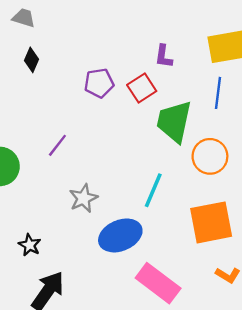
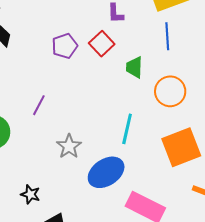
green trapezoid: (174, 122) -> (134, 67), size x0.6

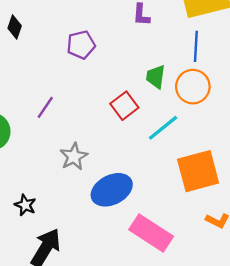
red square: (102, 44) -> (124, 106), moved
orange circle: (170, 91) -> (193, 87), moved
cyan line: (127, 129) -> (163, 128), moved, turned 32

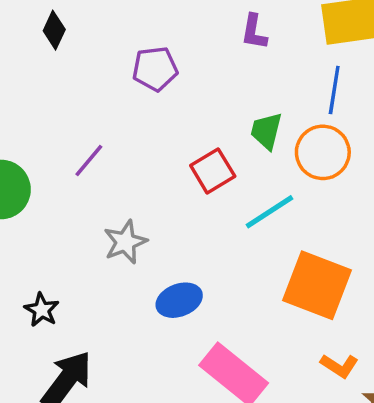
orange square: (198, 171) -> (317, 285), turned 30
blue ellipse: (112, 190) -> (179, 300), size x0.7

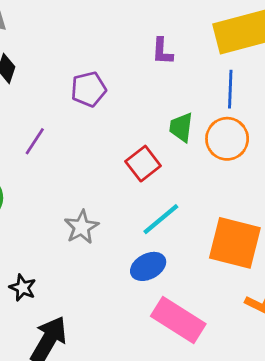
purple line: (89, 161) -> (35, 141), moved
cyan line: (270, 212) -> (161, 219), moved
blue ellipse: (179, 300) -> (148, 266), moved

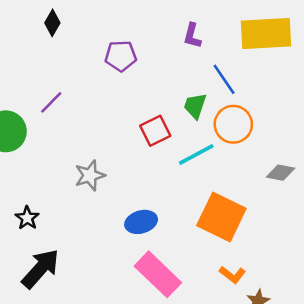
blue line: (230, 89) -> (224, 79), moved, turned -48
purple line: (35, 141) -> (51, 102), moved
cyan line: (161, 219) -> (196, 155), moved

